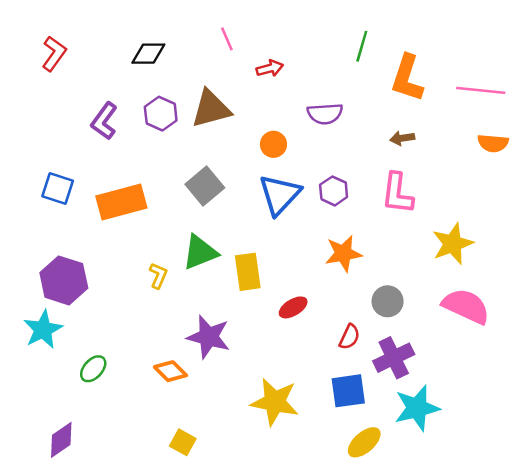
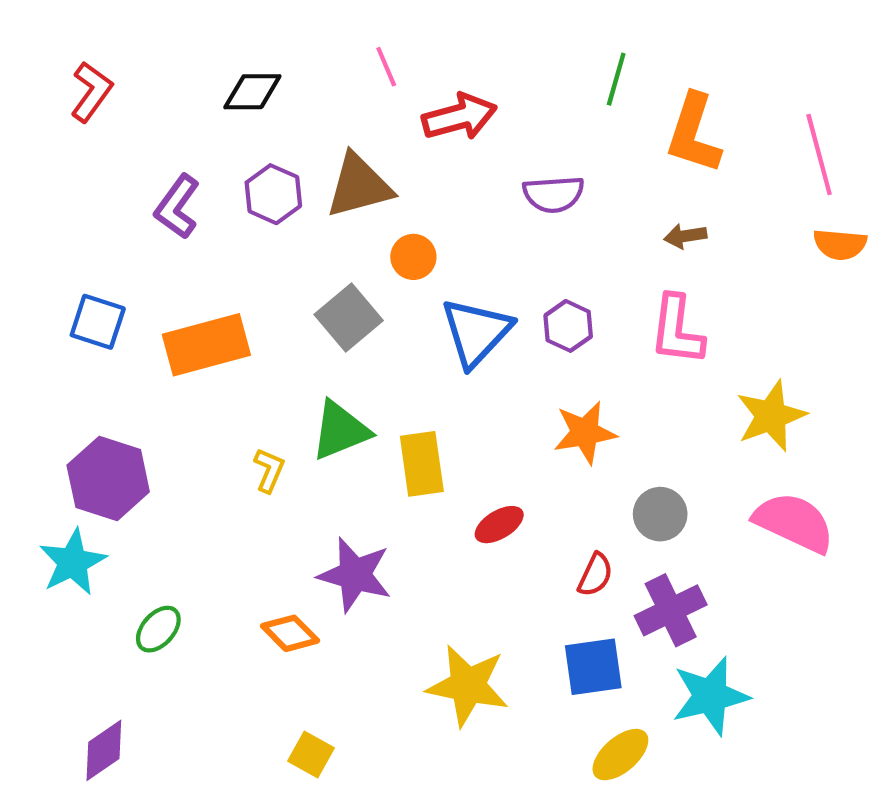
red arrow: (270, 68) -> (459, 117), size x1.6
pink line: (481, 90) -> (819, 154), turned 69
orange circle: (273, 144) -> (413, 257), moved

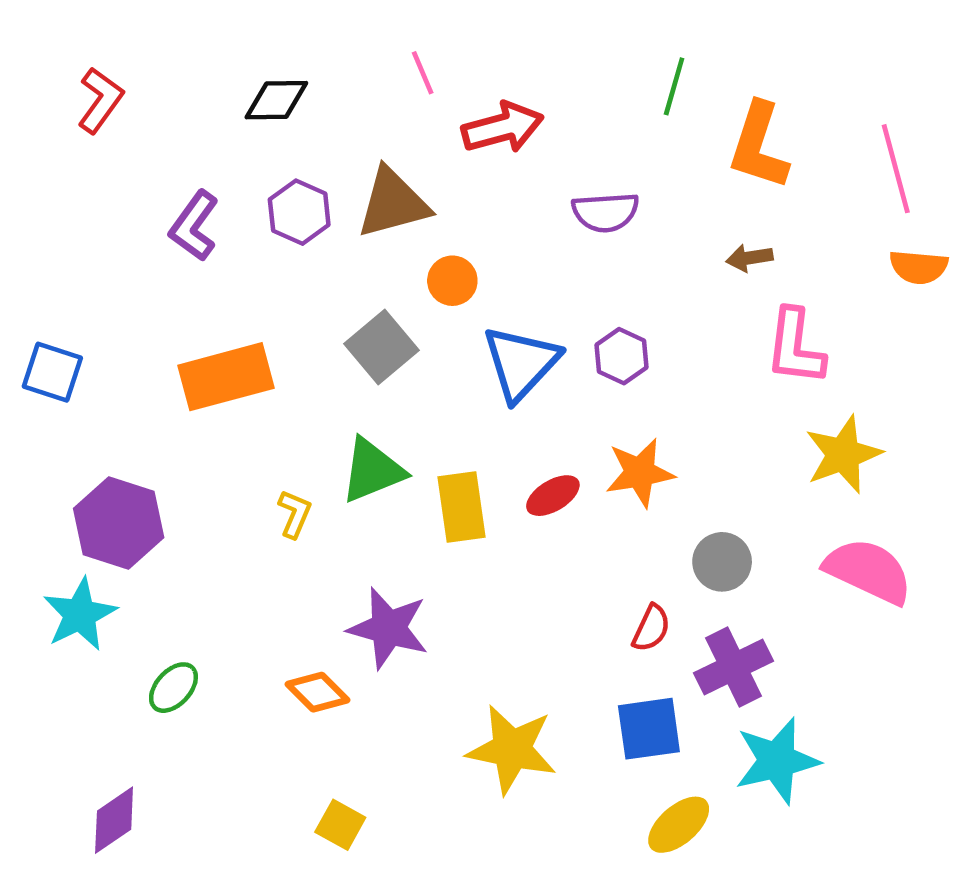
blue square: (98, 322) -> (52, 372), moved
pink L-shape: (677, 330) -> (795, 347), moved
red ellipse: (499, 525) -> (553, 496), moved

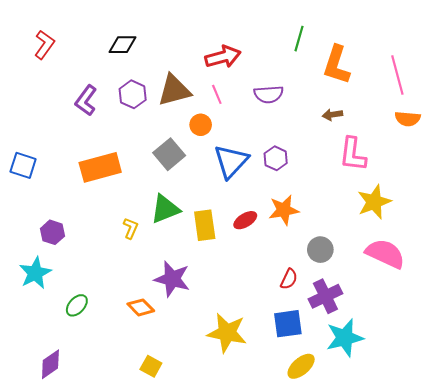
pink line: (423, 73) -> (217, 94), moved
purple hexagon: (119, 523) -> (52, 232), size x0.6

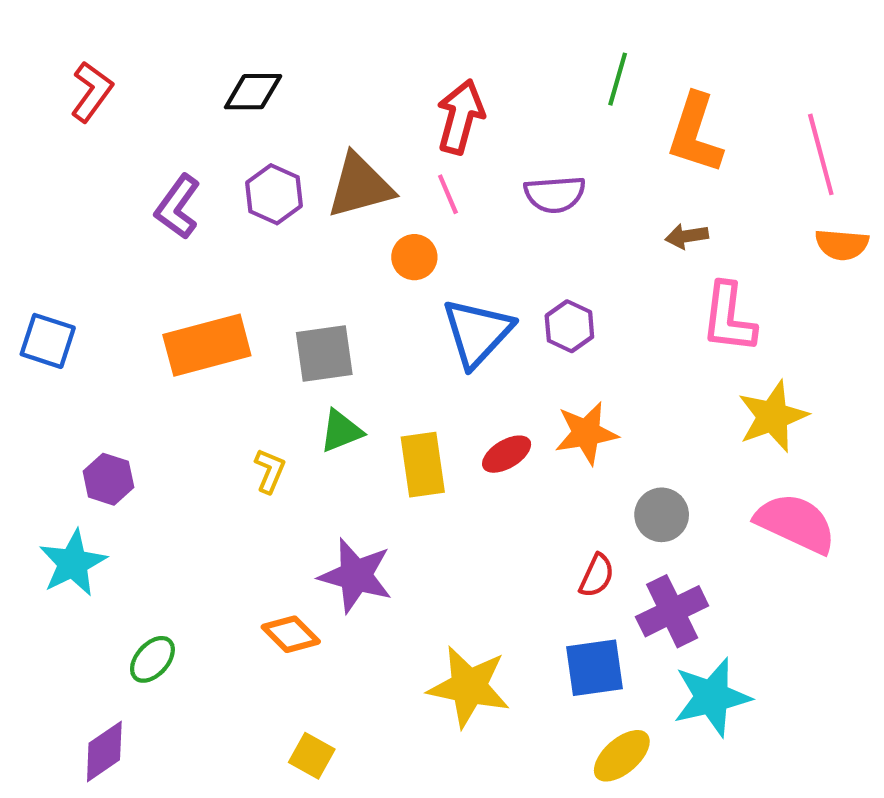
red arrow: (223, 57) -> (460, 117), turned -60
gray square: (169, 154) -> (324, 353), moved, turned 32
green triangle: (165, 209) -> (341, 431), size x0.7
green ellipse: (77, 305) -> (152, 659), moved

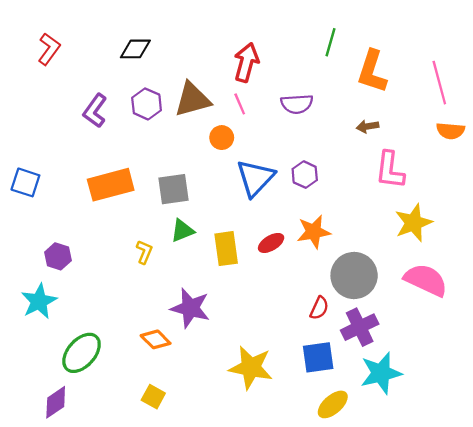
gray circle: (662, 515) -> (354, 275), size x1.6
green ellipse: (152, 659) -> (82, 353), size x1.6
yellow square: (312, 756) -> (153, 397), moved

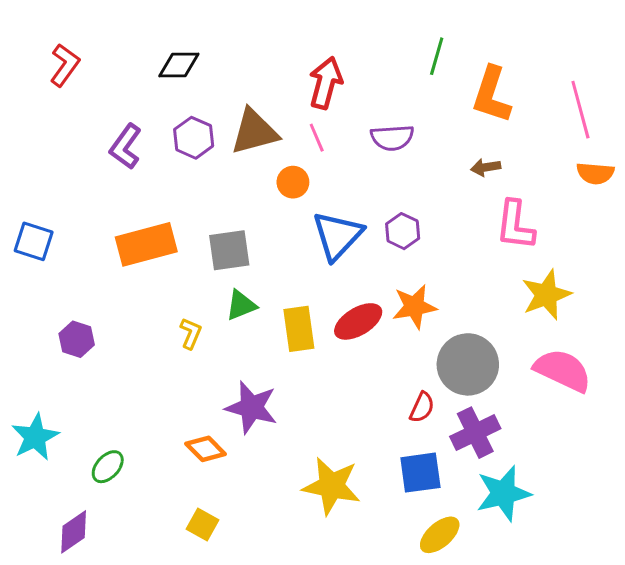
red ellipse: (271, 243) -> (358, 321), size x1.4
cyan star: (39, 301) -> (35, 437), moved
green ellipse: (82, 353) -> (108, 467), size x0.6

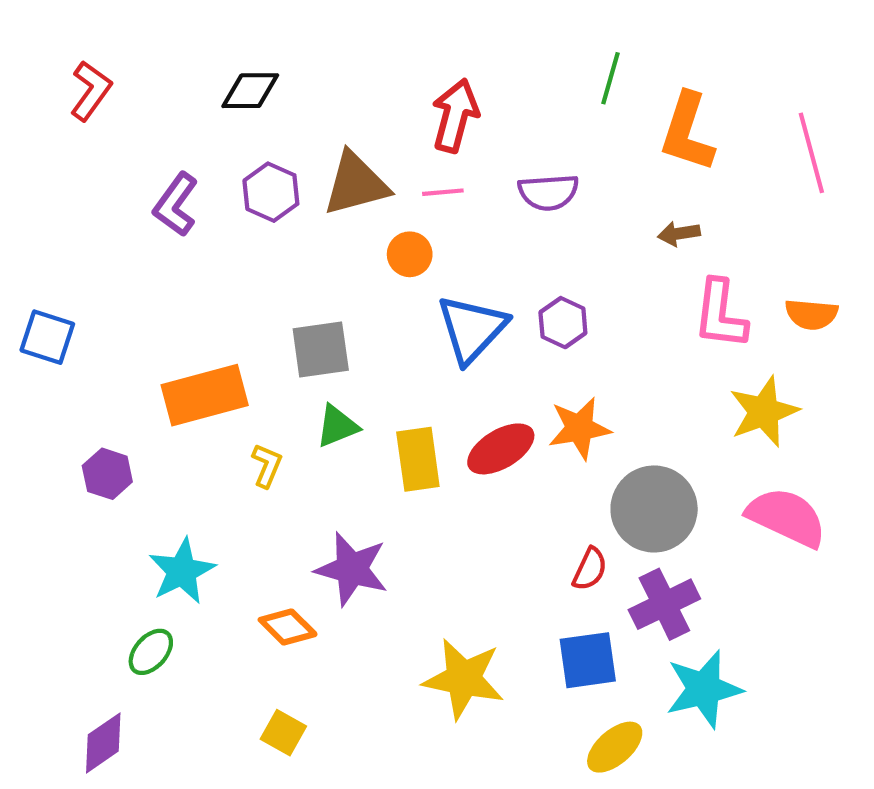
pink line: (317, 138) -> (443, 192), turned -72
orange semicircle: (595, 173) -> (811, 314), moved
orange rectangle: (146, 244) -> (205, 395), moved
cyan star: (35, 437) -> (182, 571), moved

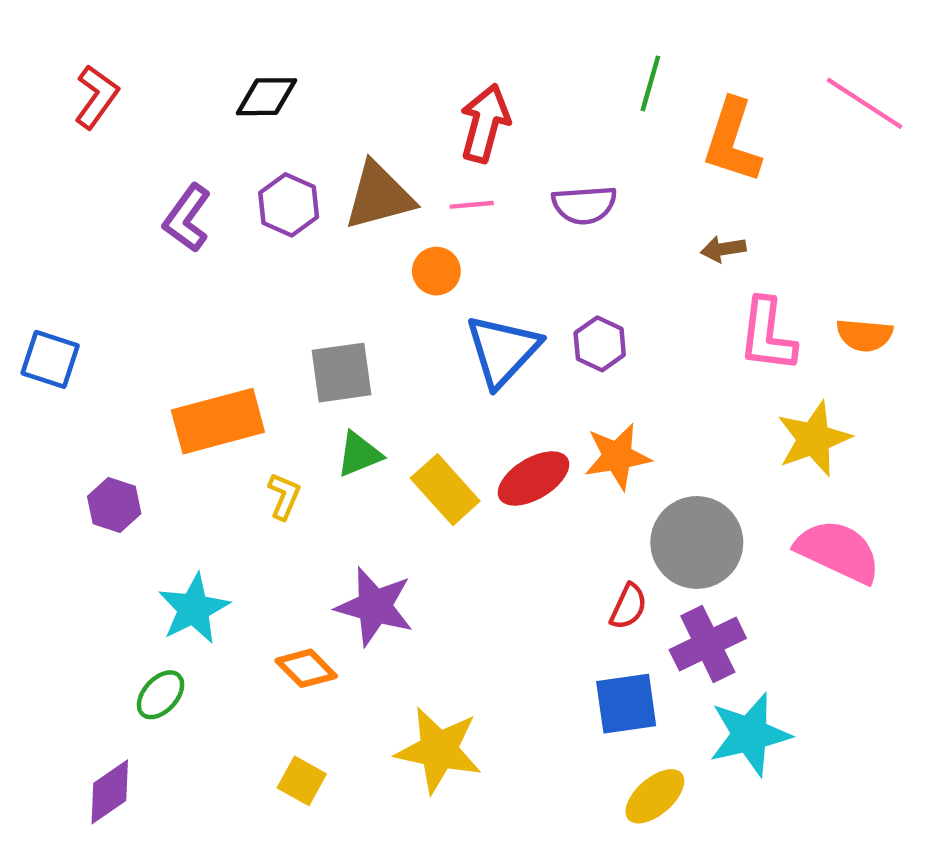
pink line: (811, 153) -> (865, 103), moved, turned -42
yellow rectangle: (418, 459) -> (445, 490), turned -34
yellow star: (464, 679) -> (439, 750), moved

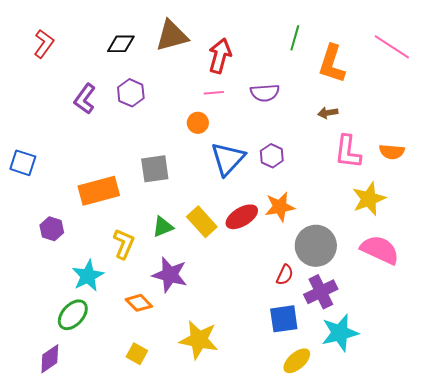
brown triangle: (379, 196) -> (172, 36), moved
green triangle: (359, 454) -> (163, 227), moved
yellow L-shape: (284, 496) -> (124, 244), moved, size x1.4
green ellipse: (161, 695) -> (73, 315), size x1.4

